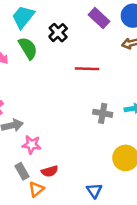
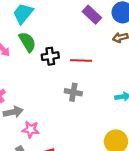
black cross: (58, 33) -> (50, 56), moved, turned 35
gray cross: (103, 113) -> (73, 92), moved

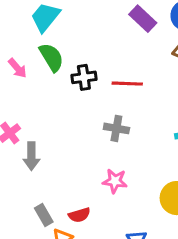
gray arrow: (13, 112) -> (31, 156), turned 102
pink star: (31, 129) -> (115, 181), moved

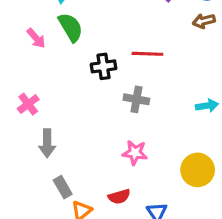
black cross: (84, 77) -> (104, 66), moved
gray arrow: (31, 156) -> (47, 143), moved
red semicircle: (79, 215) -> (119, 197), moved

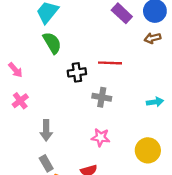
pink arrow: (36, 38) -> (15, 70), moved
gray arrow: (47, 143) -> (46, 130), moved

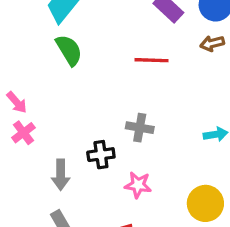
red line: (110, 63) -> (152, 60), moved
pink arrow: (15, 70) -> (17, 102), moved
black cross: (77, 72) -> (101, 155), moved

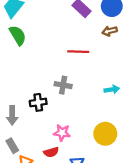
red line: (152, 60) -> (78, 52), moved
pink star: (138, 185) -> (62, 133), moved

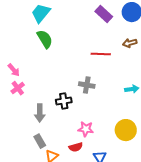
brown arrow: (110, 31) -> (130, 43), moved

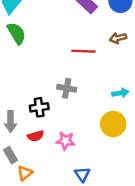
yellow circle: (126, 130) -> (113, 124), moved
red semicircle: (76, 147) -> (36, 136), moved

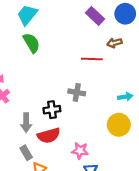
brown arrow: (118, 38) -> (114, 43), moved
red semicircle: (36, 136) -> (49, 136), size x1.5
pink star: (65, 141) -> (80, 151), moved

